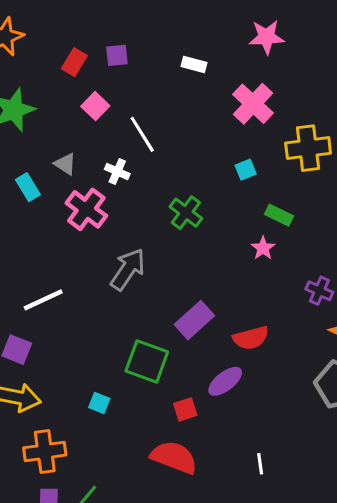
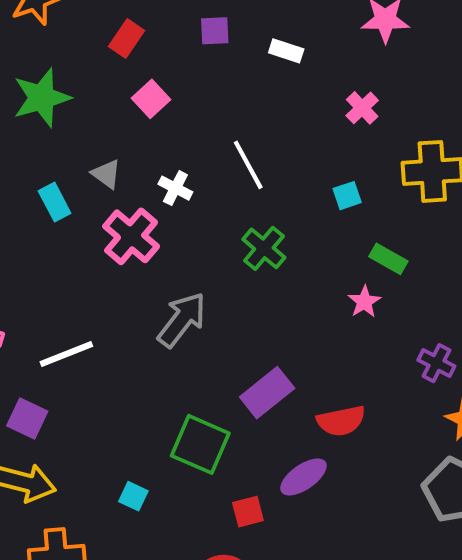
purple square: (117, 55) -> (215, 31), moved
pink cross: (253, 104) -> (362, 108), size x0.6
white line: (142, 134) -> (248, 165), moved

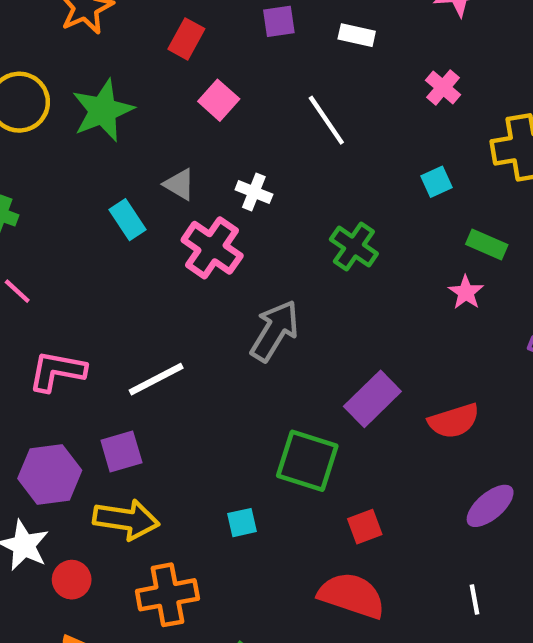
white line: (248, 165) -> (326, 120), moved
purple square: (27, 418) -> (121, 451), turned -36
purple ellipse: (303, 477) -> (490, 506), moved
cyan square: (133, 496) -> (242, 523), turned -32

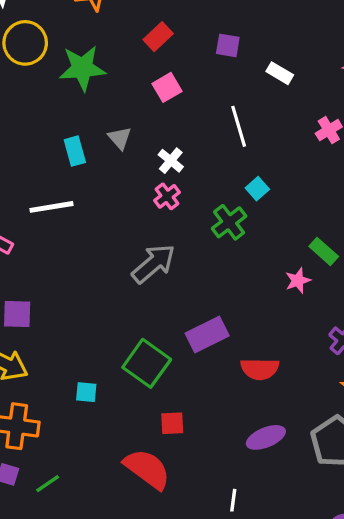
cyan square: (436, 182) -> (257, 189), moved, turned -35
pink cross: (212, 248) -> (167, 196), moved, size x0.6
white line: (156, 379) -> (52, 207), moved

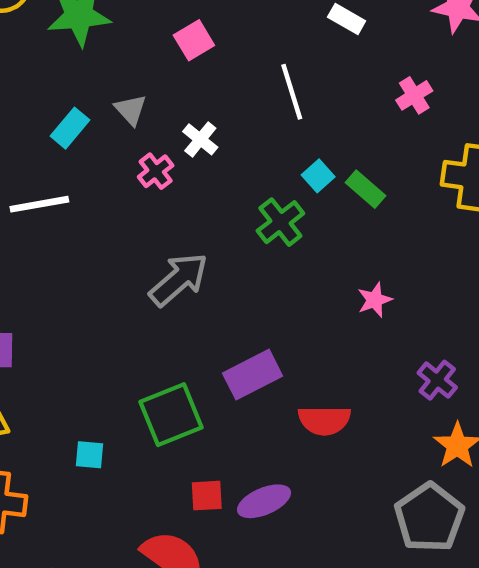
cyan rectangle: (75, 151) -> (70, 128), turned 56
pink cross: (167, 196) -> (156, 171), moved
green rectangle: (324, 251) -> (365, 189), moved
green square: (147, 363) -> (171, 415), turned 33
purple ellipse: (266, 437) -> (264, 501), moved

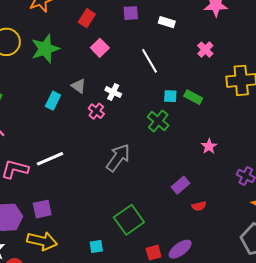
cyan square: (318, 176) -> (170, 96), turned -32
white line: (39, 204) -> (50, 159), moved
purple rectangle: (253, 375) -> (180, 185), moved, size x0.7
red semicircle: (324, 420) -> (199, 206), size x0.6

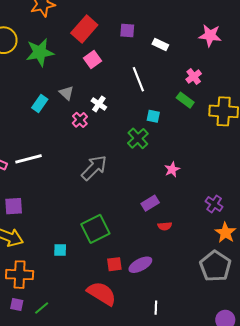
red rectangle: (87, 18) -> (84, 29), size x1.5
green rectangle: (193, 97) -> (185, 100), moved
pink star: (209, 146) -> (172, 169), moved

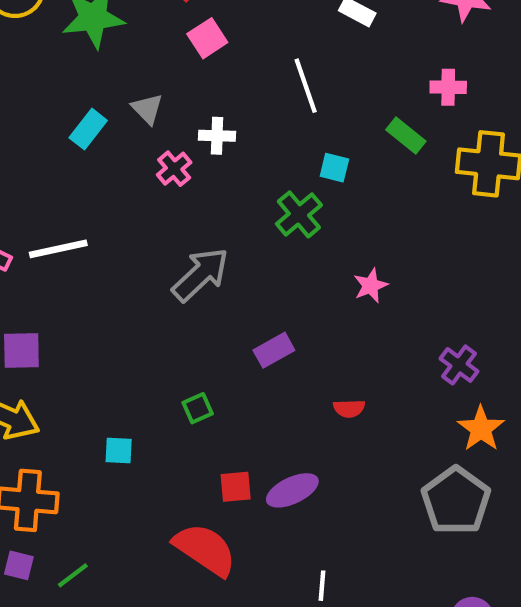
pink cross: (194, 77) -> (448, 87), moved, turned 35
white cross: (99, 104) -> (217, 136), turned -35
purple rectangle: (150, 203) -> (274, 350), moved
green square: (95, 229) -> (198, 408), size x0.5

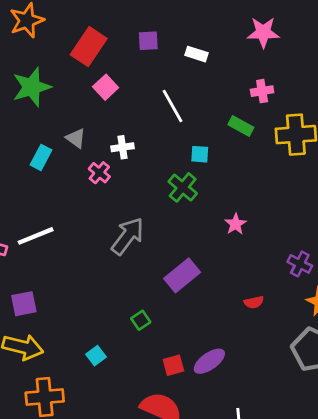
purple rectangle: (274, 350) -> (182, 275), size x1.4
red semicircle: (349, 408) -> (254, 302), moved
cyan square: (119, 451) -> (96, 356), turned -30

